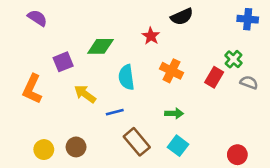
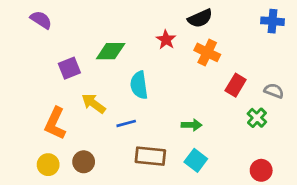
green cross: (233, 59) -> (257, 118), moved
orange cross: (172, 71) -> (207, 52), moved
orange L-shape: (32, 89) -> (55, 123), moved
brown rectangle: (137, 142) -> (150, 156), turned -44

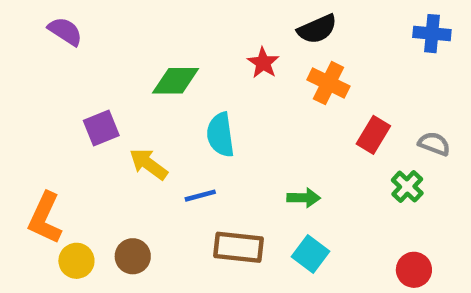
purple square: (69, 68) -> (101, 128), moved
orange L-shape: (55, 123) -> (45, 218), moved

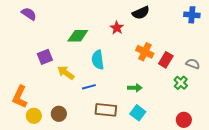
orange cross: (328, 83) -> (145, 52), moved

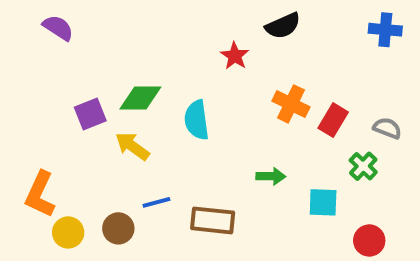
green diamond: (78, 36) -> (140, 98), moved
blue line: (89, 87) -> (156, 202), moved
cyan square: (138, 113) -> (323, 202), moved, turned -35

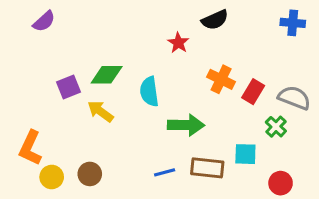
purple semicircle: (58, 28) -> (44, 21), turned 105
gray semicircle: (387, 128) -> (294, 98), size x1.5
green arrow: (271, 176) -> (186, 125), moved, size x1.6
blue line: (156, 202) -> (165, 172), moved
brown rectangle: (213, 220) -> (207, 168), moved

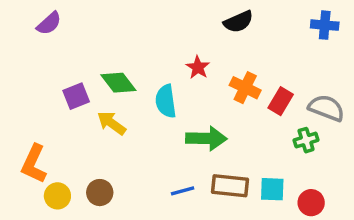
red star: (178, 43) -> (198, 67), moved
green diamond: (107, 75) -> (118, 83), turned 52
green cross: (276, 127) -> (306, 140), turned 30
cyan square: (245, 154) -> (272, 189), moved

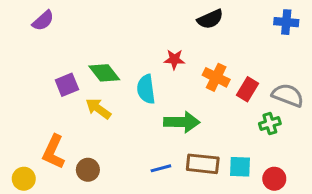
red star: (198, 67) -> (174, 59), turned -30
orange L-shape: (34, 164) -> (54, 152), moved
yellow circle: (57, 196) -> (24, 179), moved

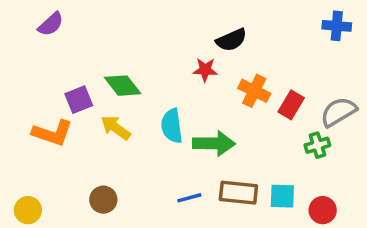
black semicircle: (210, 19) -> (231, 40), moved
cyan semicircle: (146, 89) -> (172, 126), moved
gray semicircle: (288, 95) -> (338, 112), turned -52
orange L-shape: (54, 152) -> (52, 133), moved, turned -96

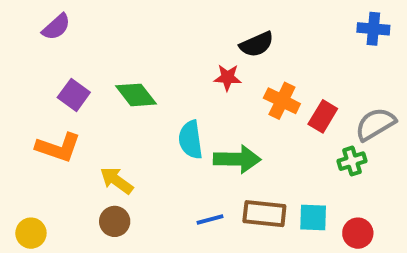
purple square: (79, 100) -> (74, 95), moved, turned -32
yellow arrow: (116, 128) -> (117, 181), moved

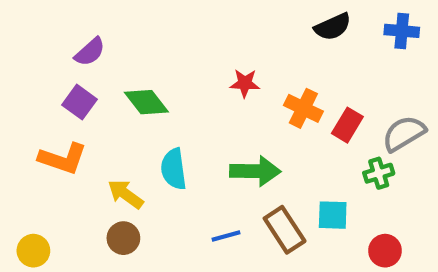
purple semicircle: (56, 27) -> (90, 52), moved
black semicircle: (257, 44) -> (333, 27), moved
cyan semicircle: (191, 140) -> (174, 169), moved
brown rectangle: (264, 214) -> (285, 230), turned 51
cyan square: (313, 218) -> (333, 215), moved

